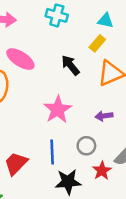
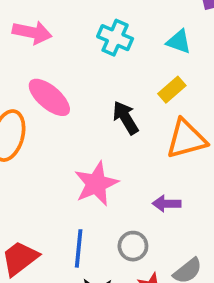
cyan triangle: (105, 20) -> (179, 42), moved

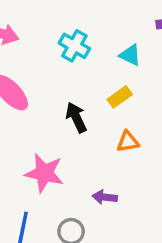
orange triangle: (186, 139) -> (128, 142), size x0.6
pink star: (96, 184) -> (44, 173), turned 30

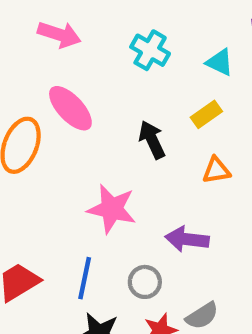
purple arrow: (105, 197) -> (187, 239), size x1.4

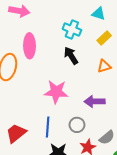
cyan cross: (150, 50) -> (72, 29), moved
pink ellipse: (70, 108) -> (29, 46), turned 50
yellow rectangle: (206, 114) -> (104, 38), moved

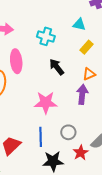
cyan cross: (72, 29) -> (46, 36), moved
purple arrow: (95, 101) -> (82, 94), moved, turned 102

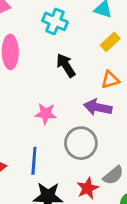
purple arrow: (82, 94) -> (98, 107), turned -90
pink star: (46, 103) -> (46, 114), size x0.7
gray circle: (68, 132) -> (81, 143), moved, size x1.5

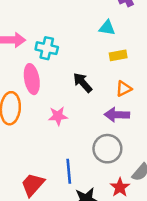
cyan cross: (55, 21) -> (47, 48), moved
yellow rectangle: (110, 42) -> (118, 55), turned 42
pink star: (46, 114) -> (58, 116), moved

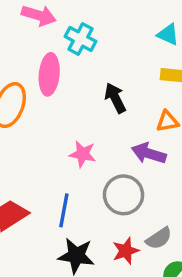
pink star: (58, 116) -> (83, 154), moved

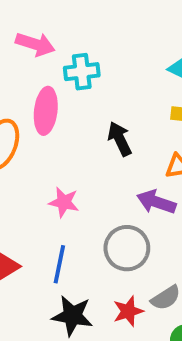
cyan cross: (80, 39) -> (82, 72), turned -36
pink star: (83, 154) -> (64, 202), moved

